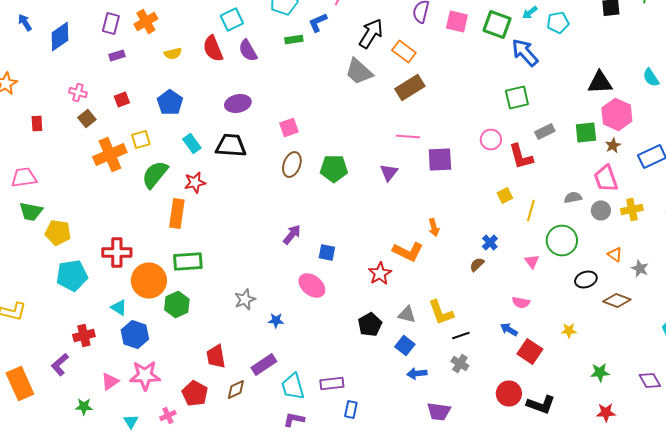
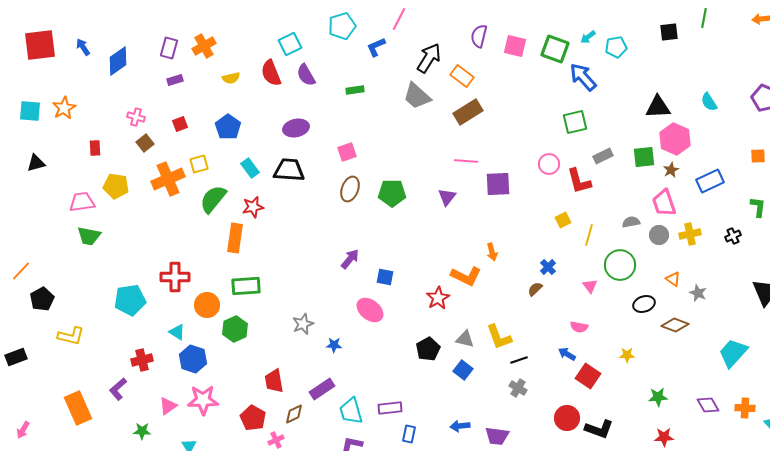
green rectangle: (294, 40) -> (355, 90), moved
yellow pentagon: (58, 232) -> (116, 186), moved
orange circle: (149, 280) -> (207, 305), size x0.7
blue arrow: (417, 374) -> (460, 426), moved
pink cross: (168, 416) -> (276, 440), moved

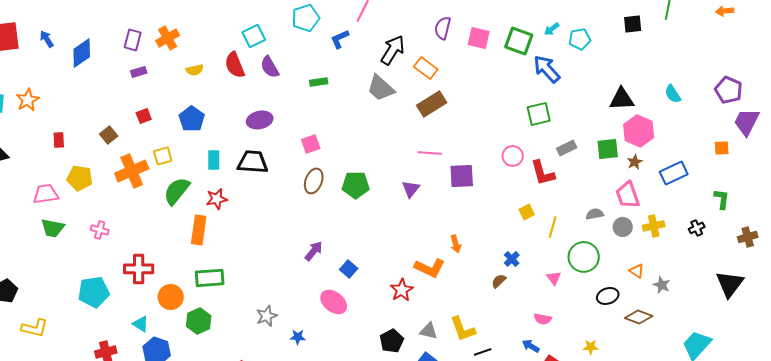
pink cross: (136, 117) -> (100, 230), moved
cyan rectangle: (250, 168) -> (214, 160), turned 36
blue square: (385, 277) -> (349, 269), turned 30

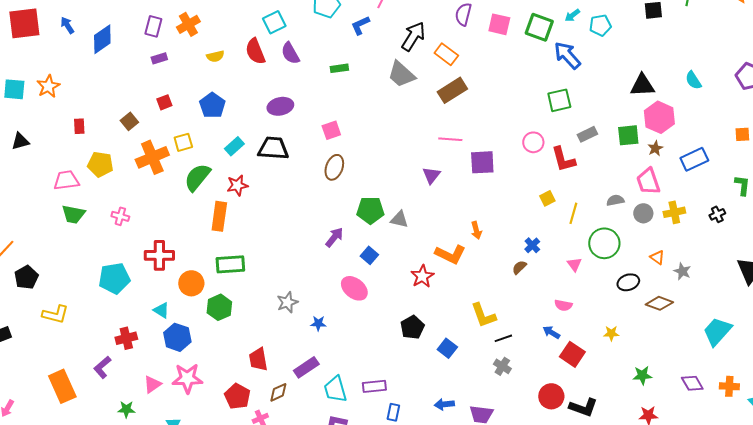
cyan rectangle: (214, 160) -> (234, 146), turned 48
green pentagon: (356, 185) -> (370, 210), moved
gray triangle: (429, 331) -> (399, 219), moved

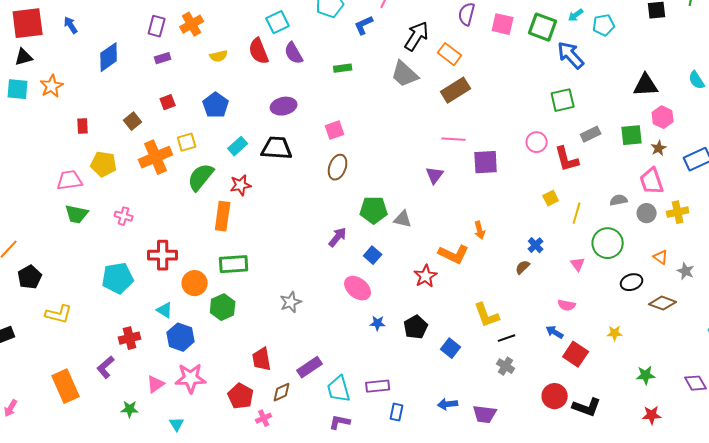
blue diamond: (102, 39) -> (109, 57), moved
pink hexagon: (659, 117) -> (663, 117), size x0.7
black triangle: (20, 141) -> (24, 57), moved
blue star: (318, 323) -> (378, 323), moved

